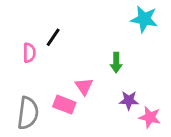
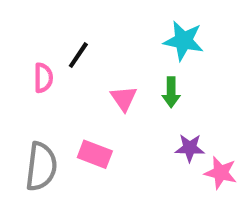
cyan star: (144, 19) -> (184, 41), moved
pink triangle: (84, 86) -> (124, 98), moved

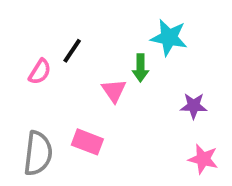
pink semicircle: (43, 78) -> (40, 72), turned 32
green arrow: (171, 92) -> (140, 68), moved
purple star: (190, 148) -> (194, 106), moved

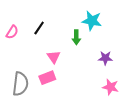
pink semicircle: (40, 72) -> (12, 32), moved
pink triangle: (114, 91) -> (54, 57), moved
pink rectangle: (87, 142) -> (47, 78), turned -42

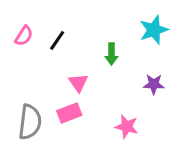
cyan star: (92, 21) -> (154, 30), moved, turned -30
pink semicircle: (12, 32) -> (24, 36), moved
pink star: (111, 87) -> (127, 127), moved

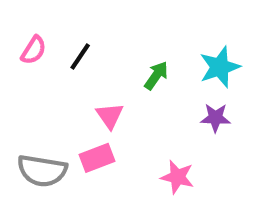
cyan star: (154, 30) -> (220, 67), moved
green arrow: (111, 54) -> (156, 76), turned -145
gray semicircle: (30, 122) -> (42, 171), turned 92

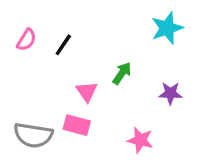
cyan star: (220, 67) -> (167, 28), moved
green arrow: (156, 76) -> (122, 73), moved
pink rectangle: (97, 158) -> (77, 125), turned 36

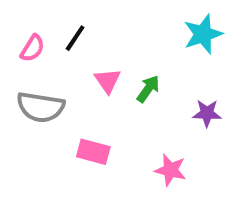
black line: (63, 45) -> (75, 38), moved
pink triangle: (87, 92) -> (108, 81), moved
gray semicircle: (33, 135) -> (41, 107), moved

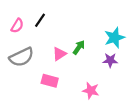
cyan star: (203, 34) -> (115, 38), moved
pink triangle: (108, 81) -> (59, 54), moved, turned 32
gray semicircle: (41, 107) -> (22, 57), turned -35

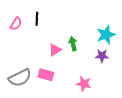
black line: (40, 20) -> (37, 19), turned -32
green arrow: (79, 47) -> (73, 44), turned -48
gray semicircle: (22, 57) -> (20, 78), moved

